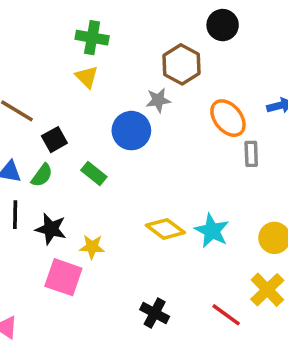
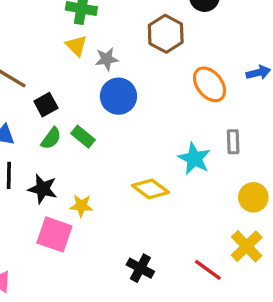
gray star: (158, 100) -> (107, 59), moved
gray rectangle: (251, 154) -> (233, 142), moved
green semicircle: (42, 175) -> (51, 138), moved
cyan star: (212, 231) -> (194, 159), moved

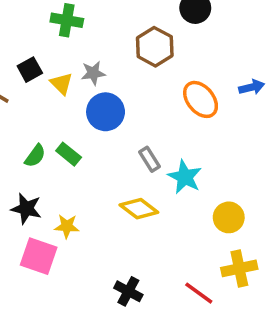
yellow triangle: (76, 46) -> (62, 84), moved
black square: (46, 105) -> (30, 70), moved
gray rectangle: (233, 142) -> (150, 159), moved, turned -30
yellow circle: (253, 197) -> (229, 217), moved
yellow cross: (247, 246) -> (239, 268), turned 32

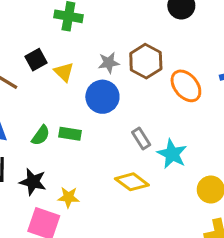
brown hexagon: (155, 47) -> (146, 61), moved
gray star: (93, 73) -> (109, 63), moved
green rectangle: (69, 154) -> (70, 134), turned -30

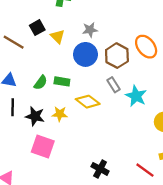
brown hexagon: (146, 61) -> (117, 56), moved
yellow diamond: (132, 182) -> (88, 102), moved
yellow star: (68, 197) -> (60, 114), moved

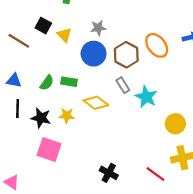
black square: (37, 28) -> (43, 26), turned -32

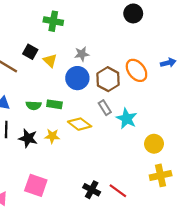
green semicircle: (47, 83) -> (34, 105), turned 56
pink square: (49, 149) -> (36, 185), moved
red line: (156, 174) -> (118, 191), moved

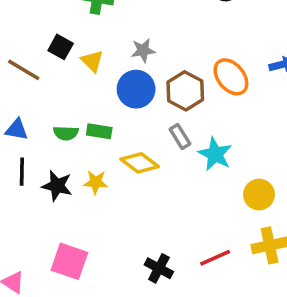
red line: (118, 191) -> (215, 258), moved, turned -60

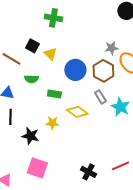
gray star: (143, 50) -> (111, 48), moved
green semicircle: (66, 133) -> (31, 79), moved
black star: (57, 186) -> (30, 136), moved

